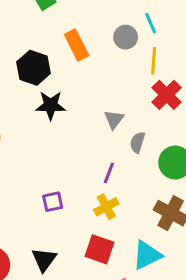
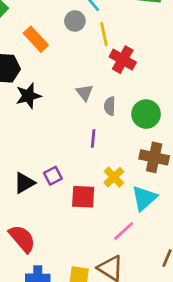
yellow cross: (106, 207) -> (114, 177), moved
red square: (100, 249) -> (83, 197), moved
black triangle: (44, 260) -> (24, 183), moved, turned 40

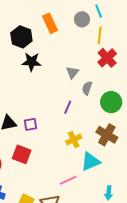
red square: (83, 197) -> (22, 154), moved

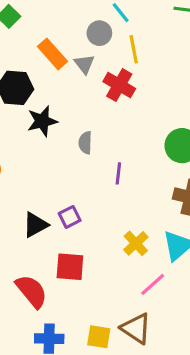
red cross: (107, 58) -> (119, 85), moved
gray triangle: (72, 72) -> (84, 64), moved
gray semicircle: (87, 88) -> (85, 143), moved
yellow cross: (74, 140) -> (136, 243), moved

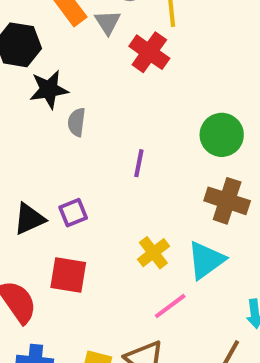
gray semicircle: (85, 143) -> (77, 122), moved

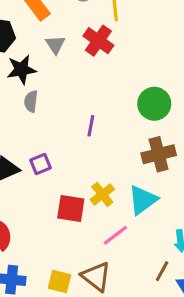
gray triangle: (108, 22) -> (55, 45), moved
gray semicircle: (77, 122) -> (31, 101), moved
brown cross: (227, 201) -> (159, 154), turned -32
red square: (68, 275) -> (71, 209), moved

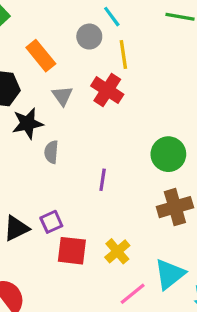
gray semicircle: (31, 101) -> (51, 152), moved
cyan triangle: (143, 200) -> (170, 274), moved
red square: (71, 209) -> (72, 251), moved

